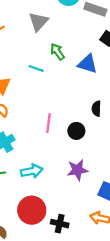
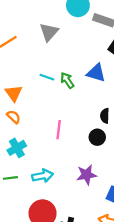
green arrow: (57, 52) -> (67, 80), moved
black circle: (76, 131) -> (97, 137), moved

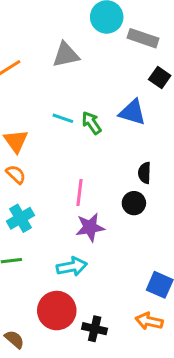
gray triangle: (49, 32) -> (66, 55), turned 36
purple star: (87, 175) -> (90, 227), moved
cyan arrow: (43, 176) -> (72, 267), moved

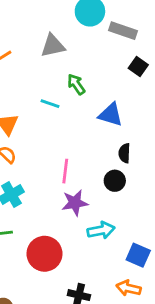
blue triangle: (132, 112) -> (111, 115), moved
green arrow: (92, 123) -> (76, 84), moved
cyan arrow: (72, 267) -> (101, 230), moved
red circle: (57, 311) -> (45, 254), moved

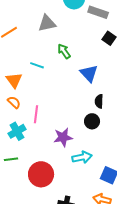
cyan line: (50, 104) -> (37, 65), moved
blue triangle: (111, 115) -> (89, 73), turned 30
pink line: (65, 171) -> (36, 114), moved

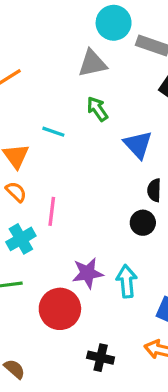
gray triangle: (47, 23) -> (92, 63), moved
purple star: (63, 137) -> (88, 273), moved
cyan arrow: (82, 157) -> (127, 281), turned -84

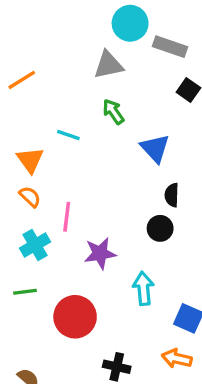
purple star: (88, 273) -> (100, 253), moved

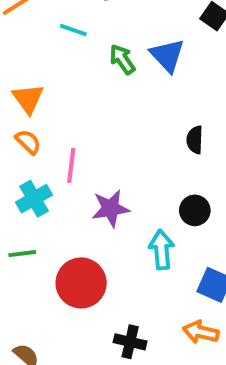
green arrow: (113, 112) -> (122, 59), moved
cyan line: (68, 135) -> (73, 30), moved
blue triangle: (155, 148) -> (167, 55), moved
black circle: (160, 228) -> (195, 210), moved

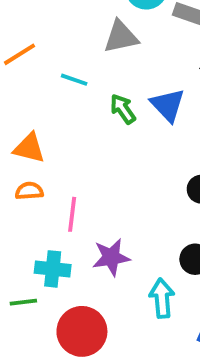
orange triangle: (28, 99) -> (29, 148), turned -40
orange semicircle: (28, 142) -> (29, 191), turned -48
cyan cross: (34, 199) -> (53, 269), moved, turned 36

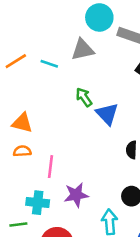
cyan line: (74, 80) -> (49, 64), moved
blue triangle: (168, 105) -> (107, 114), moved

